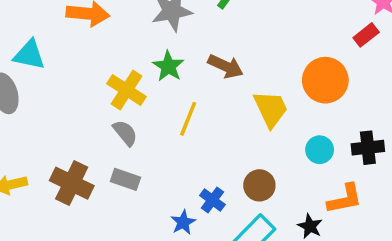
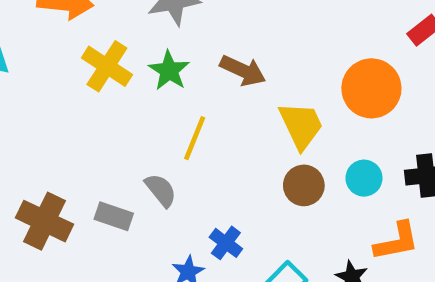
yellow cross: (127, 90) -> (107, 66), moved
gray semicircle: (125, 133) -> (161, 190), moved
brown circle: (259, 185) -> (304, 185), moved

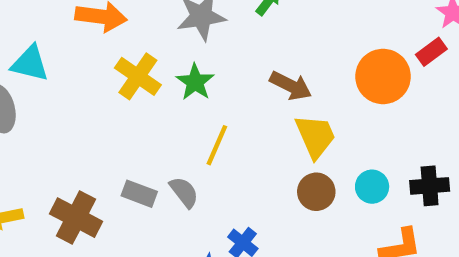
brown arrow: (243, 71) -> (291, 86), moved
orange circle: (371, 88) -> (383, 76), moved
gray rectangle: (114, 216) -> (139, 194), moved

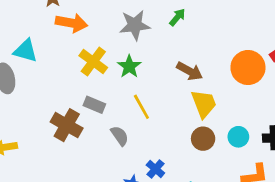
yellow line: (217, 145) -> (141, 107), turned -55
gray rectangle: (139, 194) -> (94, 105), moved
brown cross: (76, 218) -> (67, 125), moved

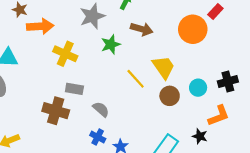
green star: (129, 66) -> (111, 44), moved, turned 30
brown arrow: (190, 71) -> (142, 29), moved
yellow line: (141, 107) -> (136, 79), moved
blue cross: (155, 169) -> (98, 137), moved

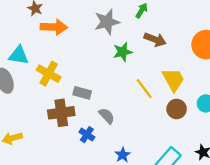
yellow cross: (65, 54) -> (49, 74), moved
brown cross: (56, 111) -> (61, 113), turned -30
blue cross: (98, 137) -> (87, 135), moved

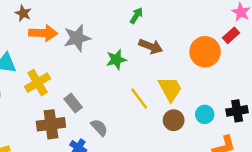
gray star: (107, 22) -> (77, 38), moved
yellow cross: (49, 74) -> (38, 83), turned 30
gray rectangle: (82, 93) -> (73, 103), turned 36

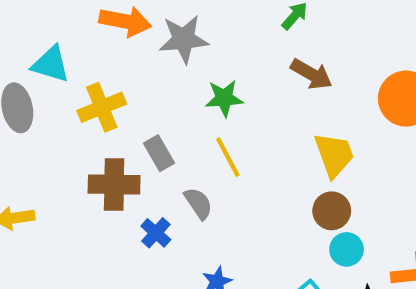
green star: (116, 60) -> (224, 98), moved
yellow line: (139, 98) -> (228, 157), moved
cyan circle: (205, 114) -> (347, 249), moved

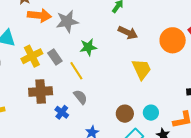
gray rectangle: (159, 153) -> (55, 57), moved
yellow line: (228, 157) -> (76, 71), moved
brown circle: (332, 211) -> (125, 114), moved

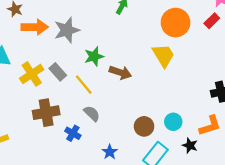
brown arrow: (128, 33) -> (120, 73), moved
orange circle: (173, 40) -> (176, 23), moved
yellow trapezoid: (141, 69) -> (163, 55), moved

